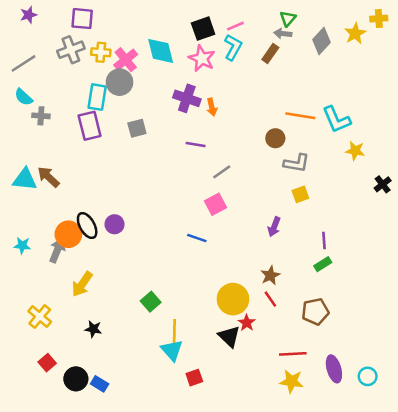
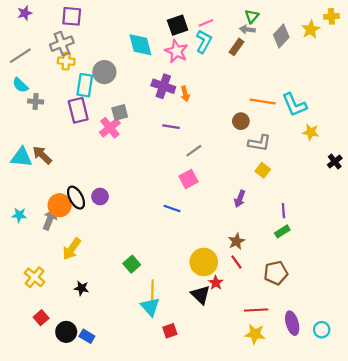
yellow cross: (101, 52) -> (66, 61), moved
pink cross: (126, 60) -> (110, 128), moved
yellow square: (300, 194) -> (263, 170), turned -32

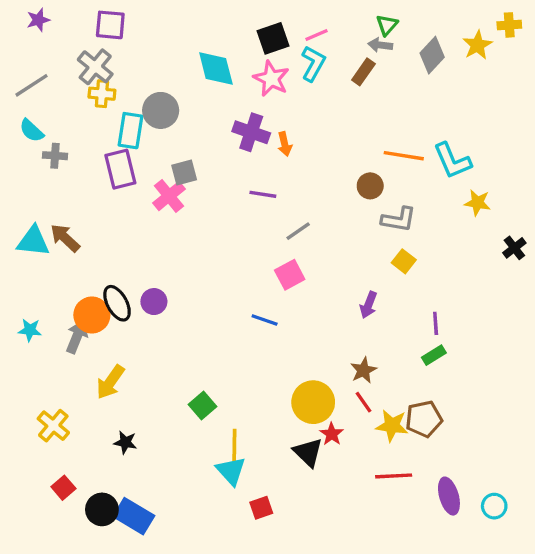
gray cross: (62, 44) -> (95, 67), turned -30
yellow star: (255, 334) -> (392, 426), moved
blue rectangle: (87, 336) -> (134, 516), size x1.6

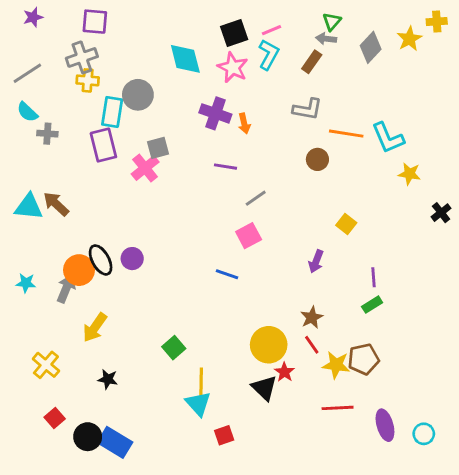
gray cross: (95, 67) -> (82, 57), turned 32
gray L-shape: (399, 219) -> (307, 109), moved

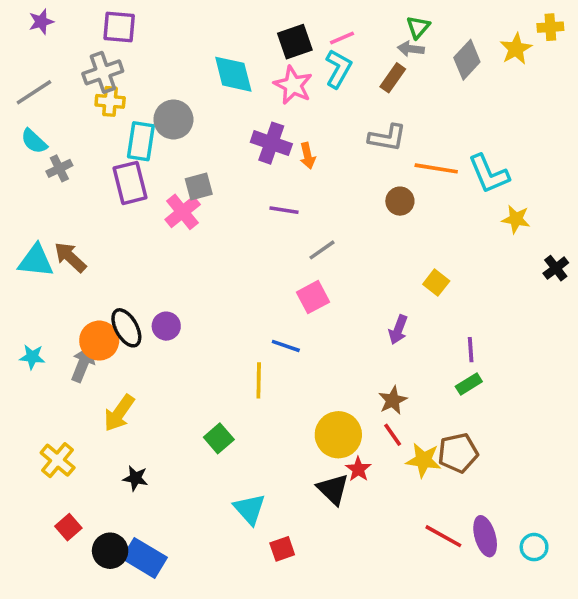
gray cross: (47, 134) -> (59, 168), turned -30
yellow line: (201, 382) -> (259, 380), moved
red line: (338, 408) -> (443, 536), moved, turned 32

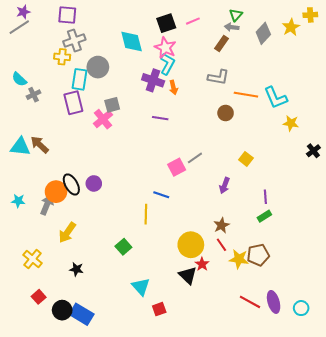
cyan L-shape: (338, 69) -> (167, 64), moved
gray cross: (103, 72) -> (74, 40), moved
gray line: (34, 92) -> (19, 27), moved
gray line: (322, 250) -> (195, 158), moved

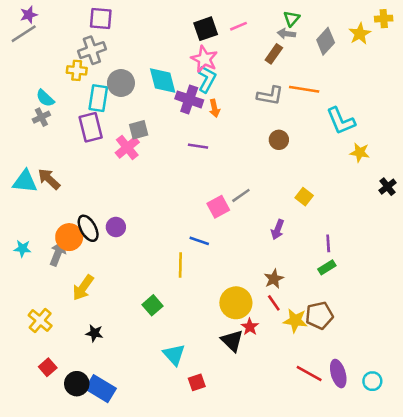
purple square: (67, 15) -> (101, 19), moved
cyan diamond: (132, 42) -> (163, 80), moved
cyan semicircle: (19, 79) -> (45, 98), moved
orange line: (246, 95) -> (304, 89), moved

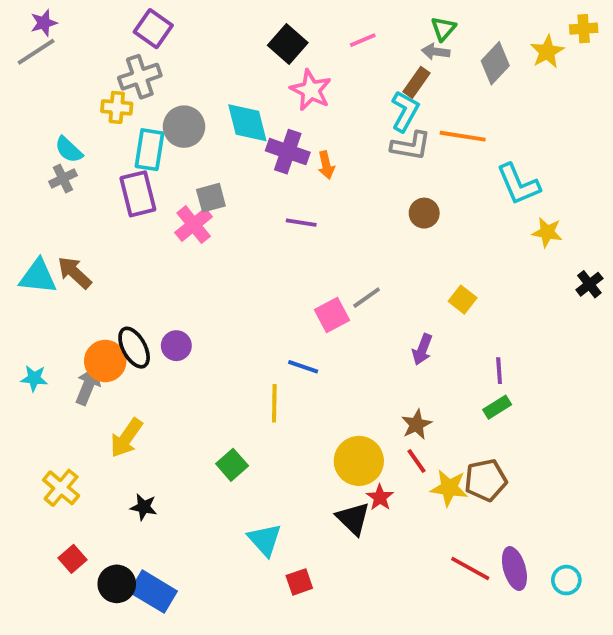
purple square: (101, 19) -> (153, 29), turned 30
black square: (206, 29) -> (288, 44), moved, turned -30
cyan L-shape: (207, 79) -> (405, 111), moved

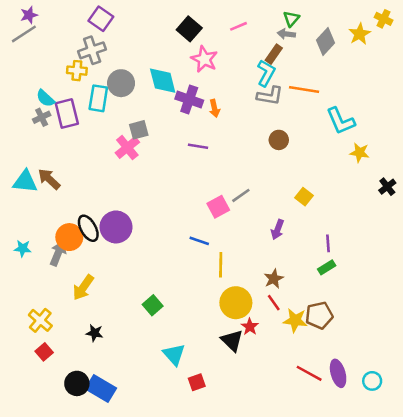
yellow cross: (584, 29) -> (384, 19), turned 30
purple rectangle: (138, 194) -> (67, 113), moved
purple circle: (176, 346) -> (116, 227), size x1.6
yellow line: (274, 403) -> (221, 265), moved
red square: (73, 559) -> (44, 352), moved

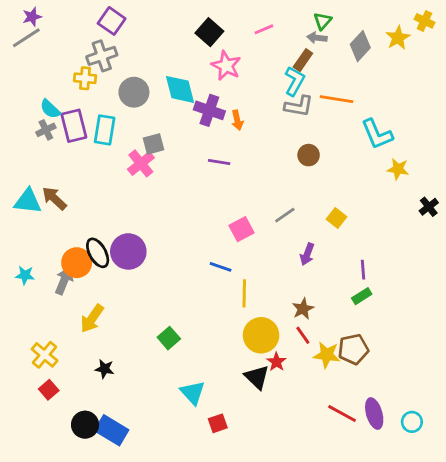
cyan rectangle: (98, 98) -> (105, 130), moved
gray line: (241, 195) -> (285, 215), moved

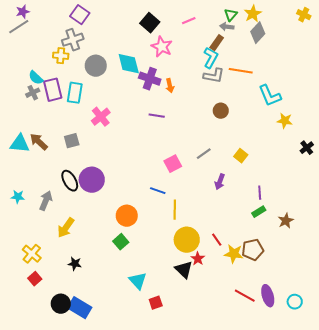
yellow star: (398, 38) -> (253, 14), moved
gray square: (153, 144) -> (72, 141), moved
orange circle: (77, 263) -> (127, 216), moved
brown star: (303, 309) -> (286, 221), moved

